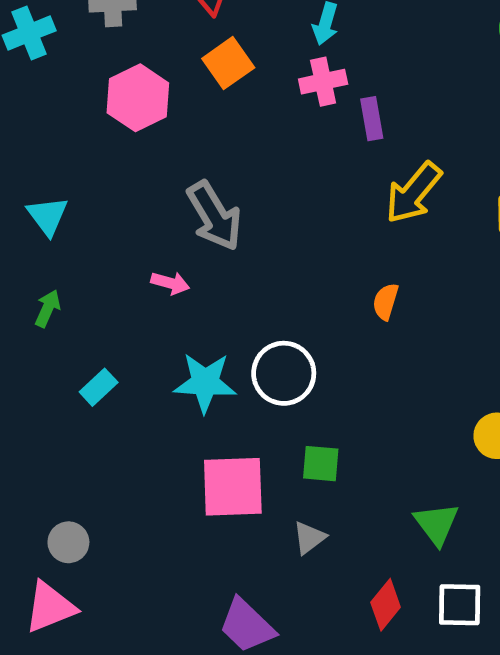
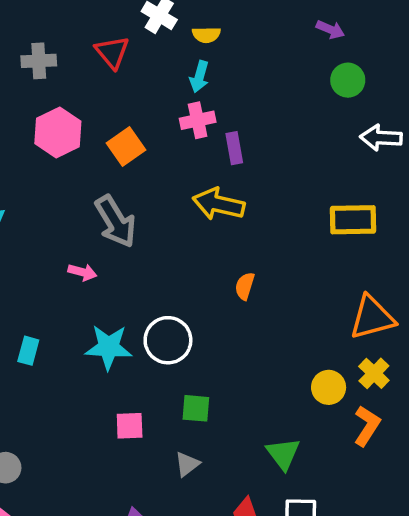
orange square: (228, 63) -> (126, 146), moved
yellow arrow: (413, 193) -> (219, 204), moved, turned 63
cyan rectangle: (99, 387) -> (28, 351), turned -32
pink square: (233, 487) -> (130, 426), size x0.6

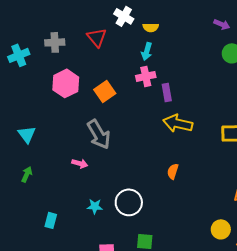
yellow arrow: (219, 204) -> (178, 123), moved
cyan star: (109, 347) -> (95, 206), size x0.6
cyan rectangle: (28, 351) -> (51, 220), moved

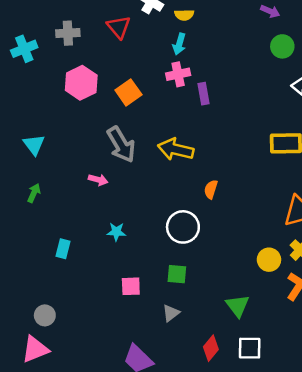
yellow arrow: (178, 123) -> (176, 149), moved
white circle: (129, 202) -> (183, 227), moved

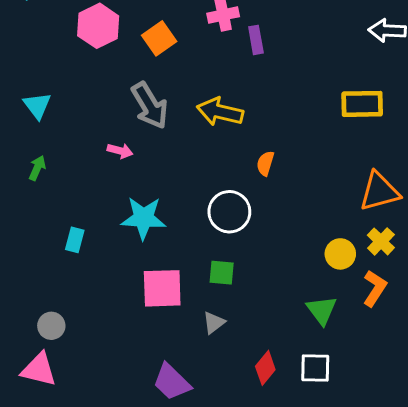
cyan star: (116, 232) -> (143, 218), size x1.8
pink square: (131, 286) -> (162, 288), size x1.6
green triangle: (237, 306) -> (322, 310), moved
pink triangle: (35, 349) -> (39, 370), turned 36

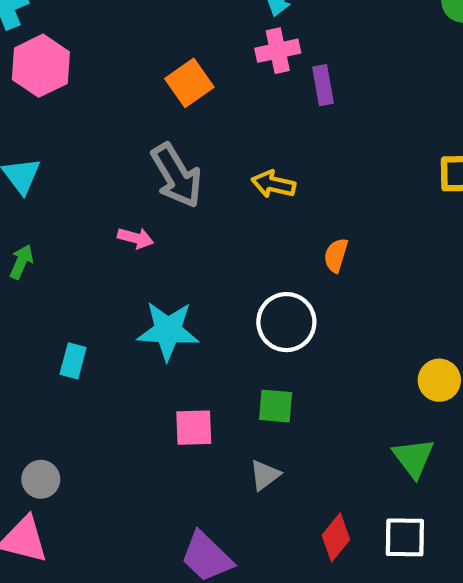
pink hexagon: (98, 26) -> (41, 66), moved
yellow arrow: (220, 112) -> (273, 184), size x0.7
pink square: (162, 288) -> (194, 428), size x0.7

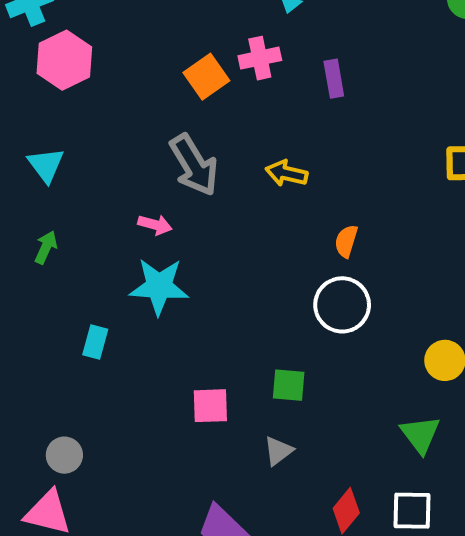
pink cross: (278, 51) -> (260, 58), moved
white circle: (286, 322) -> (342, 305), moved
cyan star: (168, 331) -> (159, 286), moved

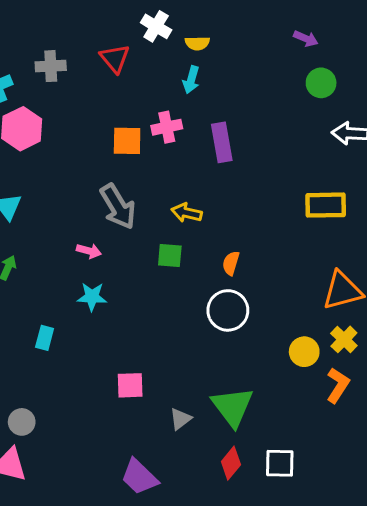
orange square: (206, 77) -> (127, 141), turned 36
purple rectangle: (334, 79) -> (222, 142), size x1.4
cyan star: (159, 286) -> (92, 297), size x0.7
green square: (289, 385) -> (170, 255), moved
green triangle: (420, 434) -> (232, 407), moved, size x1.4

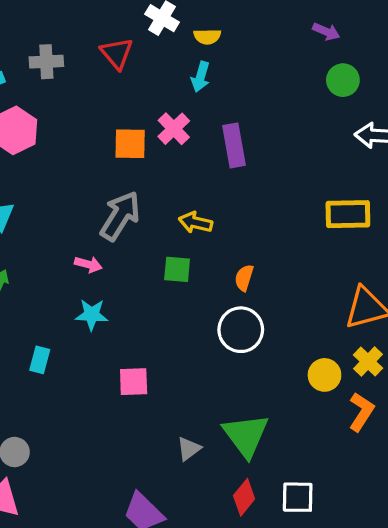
pink cross: (167, 127) -> (174, 129), turned -32
gray arrow: (118, 207) -> (120, 216), turned -117
pink square: (130, 385) -> (134, 382), moved

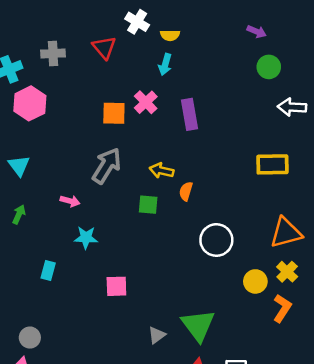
pink arrow: (88, 264) -> (70, 201), moved
orange semicircle: (244, 278) -> (186, 191), moved
white circle: (241, 330) -> (216, 240), moved

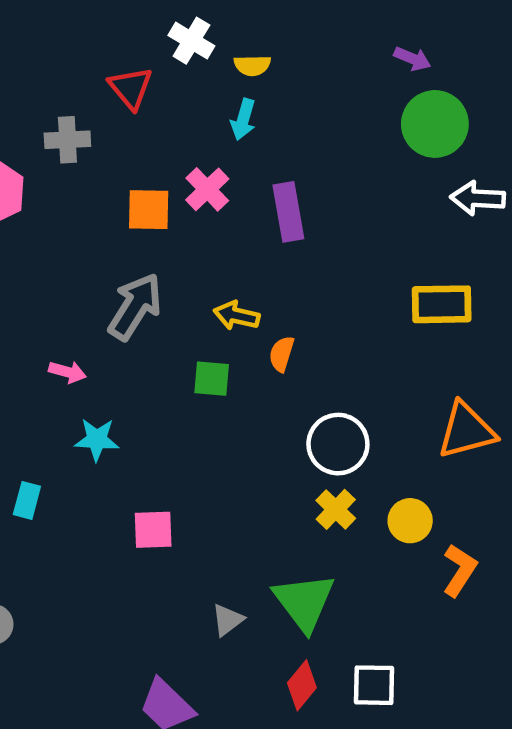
gray cross: (53, 54) -> (67, 140), moved
green circle: (269, 67) -> (435, 124), size x1.5
yellow cross: (287, 272) -> (336, 509), moved

